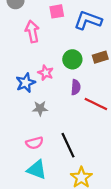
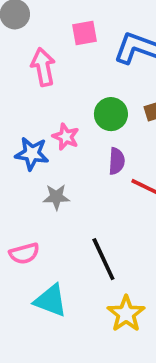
blue star: (26, 83) -> (32, 154), turned 30
pink semicircle: (34, 143) -> (24, 253), moved

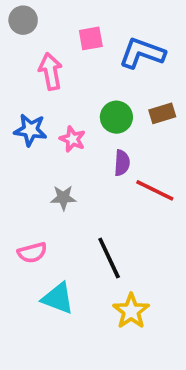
blue star: (32, 154) -> (30, 130), moved

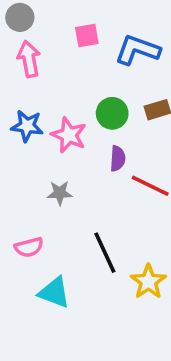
pink arrow: (51, 71) -> (29, 59), moved
pink star: (73, 139) -> (69, 135), size x1.4
yellow star: (131, 311) -> (148, 282), moved

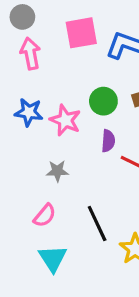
pink square: (87, 35) -> (81, 33), size x1.5
pink semicircle: (29, 247) -> (45, 216), moved, turned -35
cyan triangle: (54, 292) -> (53, 258), turned 36

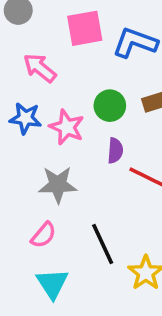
pink arrow: (30, 53) -> (40, 68), moved, turned -40
gray star: (57, 171) -> (58, 185), size x1.5

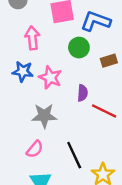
pink arrow: (40, 68) -> (32, 38), turned 45
green circle: (110, 106) -> (79, 48), moved

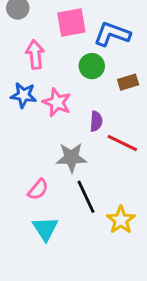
gray star: (44, 116) -> (71, 158), moved

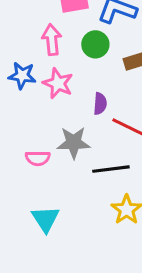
pink arrow: (35, 54) -> (52, 40), moved
pink semicircle: (38, 189) -> (38, 158), moved, turned 50
black line: (86, 197) -> (111, 169), moved, turned -72

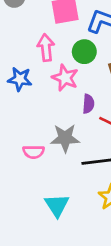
pink star: (58, 83) -> (65, 78), moved
cyan triangle: (46, 219) -> (57, 205), moved

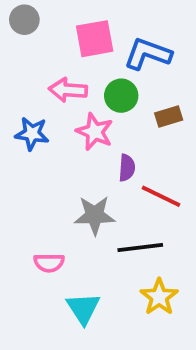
pink arrow: (46, 48) -> (68, 90), turned -80
pink semicircle: (34, 152) -> (49, 263), moved

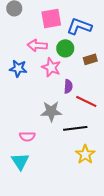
cyan triangle: (83, 308) -> (20, 161), moved

